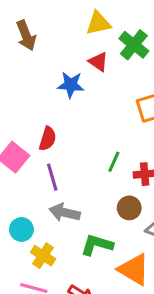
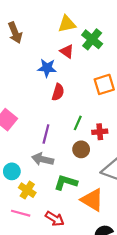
red semicircle: (48, 139) -> (58, 92), moved
purple line: (52, 177) -> (46, 134), moved, turned 30
brown circle: (129, 208) -> (81, 149), moved

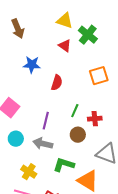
yellow triangle: (67, 24) -> (65, 21), turned 30
blue star: (47, 68) -> (32, 65), moved
cyan circle: (12, 171) -> (16, 139), moved

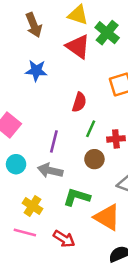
brown arrow: (18, 29) -> (34, 25), moved
red triangle: (65, 46) -> (78, 47), size x1.5
red semicircle: (57, 83) -> (79, 102), moved

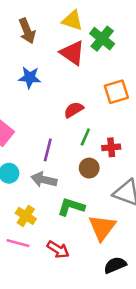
red semicircle: (79, 102) -> (74, 110), turned -138
orange triangle: (107, 217) -> (102, 228), turned 36

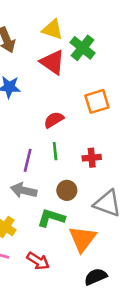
green line: (85, 137) -> (55, 151), moved, turned -30
brown circle: (89, 168) -> (67, 190), moved

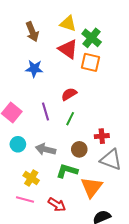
orange square: (97, 101) -> (91, 62), moved, turned 30
green line: (55, 151) -> (70, 119), turned 32
red cross: (92, 158) -> (102, 136), moved
purple line: (28, 160) -> (46, 112), moved, turned -30

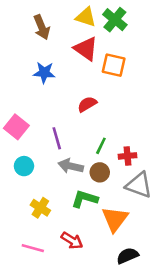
green cross: (92, 38) -> (115, 20), moved
purple line: (46, 112) -> (57, 138), moved
green line: (70, 119) -> (101, 146), moved
gray arrow: (46, 149) -> (71, 166), moved
pink line: (25, 200) -> (33, 248), moved

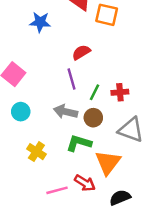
purple line: (57, 138) -> (72, 79), moved
red cross: (127, 156) -> (120, 92), moved
red arrow: (72, 241) -> (85, 183), moved
pink line: (33, 248) -> (57, 190), moved, turned -30

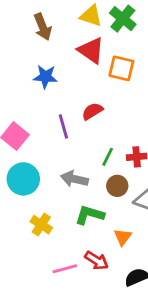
purple line: (72, 79) -> (63, 126), moved
cyan circle: (21, 112) -> (23, 179), size x1.5
brown circle: (93, 118) -> (117, 186), moved
orange triangle: (108, 162) -> (123, 237), size x0.6

